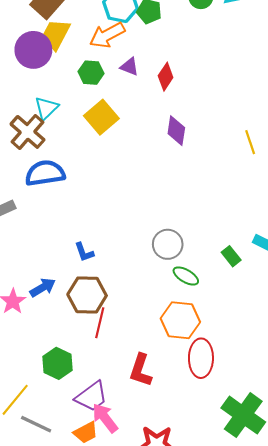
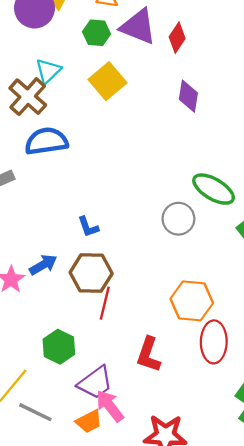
purple triangle: (130, 67) -> (138, 27), size x1.8
green ellipse: (186, 276) -> (214, 189), moved, size x1.5

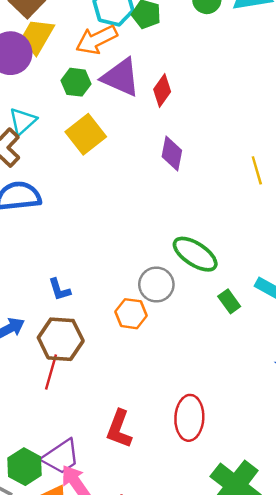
orange hexagon: (192, 301) -> (131, 314), moved, size x0.7
red line: (105, 303) -> (51, 372), moved
green hexagon: (59, 347) -> (25, 467), moved

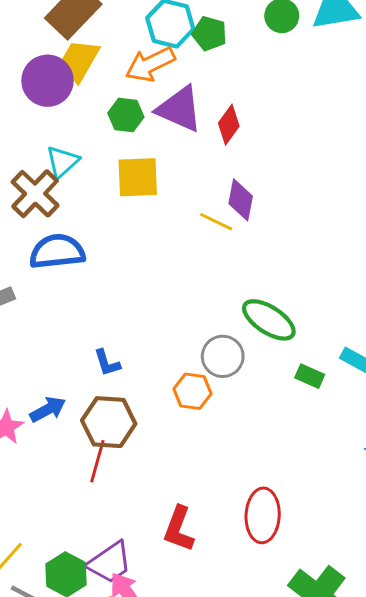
yellow square: (86, 134) -> (138, 177), turned 36
yellow line: (257, 170) -> (216, 222), moved, turned -48
green rectangle: (229, 301) -> (310, 376), turned -30

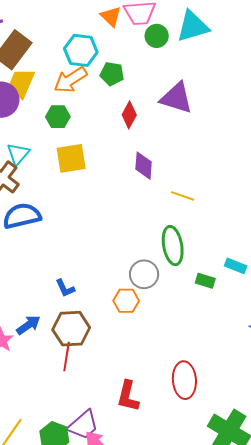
green pentagon: (209, 34) -> (112, 74), moved
purple triangle: (179, 109) -> (176, 98), moved
yellow line: (216, 222) -> (183, 196), moved
green ellipse: (269, 320) -> (173, 246), turned 54

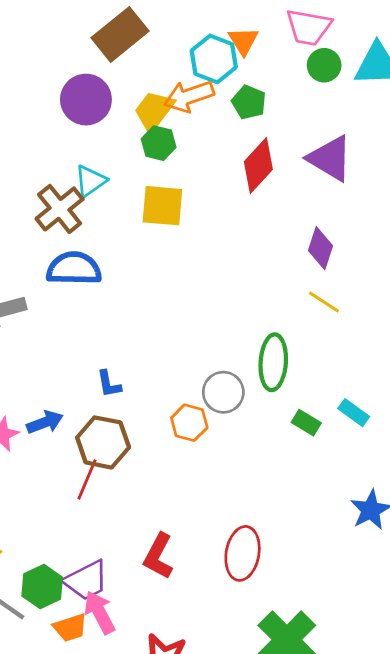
orange triangle: (111, 16) -> (243, 41), moved
yellow trapezoid: (21, 83) -> (154, 111), moved
red diamond: (129, 115) -> (258, 165), size x1.4
purple diamond: (144, 166) -> (320, 248), moved
yellow line: (183, 196) -> (324, 302), moved

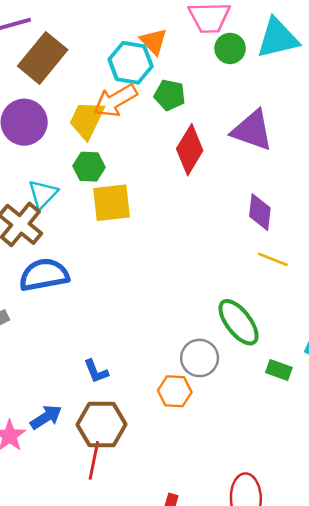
green hexagon: (159, 143) -> (89, 167), moved
green ellipse: (273, 362) -> (239, 322), turned -30

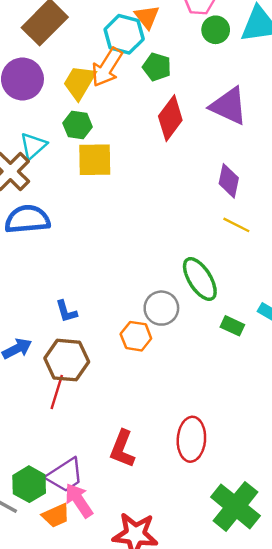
orange arrow: (115, 101) -> (107, 67), turned -33

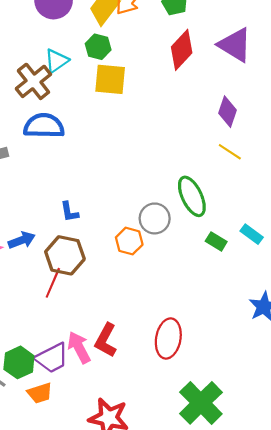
pink arrow: (79, 500) -> (79, 347), moved

